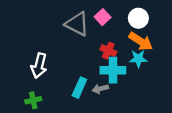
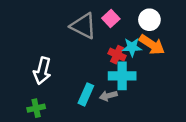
cyan star: (138, 59) -> (132, 47), moved

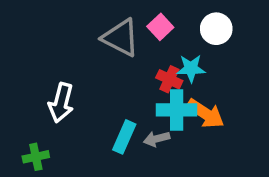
orange arrow: (152, 45) -> (205, 114), moved
green cross: (36, 108) -> (36, 157), moved

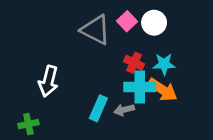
white circle: (216, 29) -> (154, 23), moved
cyan star: (191, 68) -> (164, 64), moved

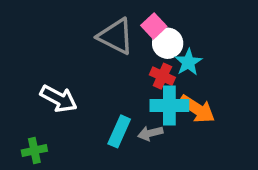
white circle: (154, 23) -> (168, 43), moved
cyan star: (164, 64) -> (188, 62), moved, turned -30
white arrow: (48, 81) -> (59, 99), turned -76

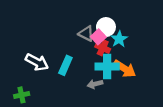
pink square: (154, 26) -> (98, 37), moved
gray triangle: (116, 36) -> (86, 34), moved, size x0.7
cyan rectangle: (119, 131) -> (65, 65), moved

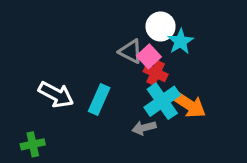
white circle: (106, 27) -> (161, 27), moved
cyan star: (119, 39) -> (180, 41), moved
cyan cross: (107, 66) -> (162, 101), turned -35

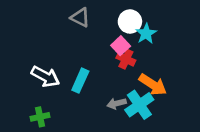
gray triangle: (131, 51) -> (80, 17), moved
cyan cross: (162, 101) -> (139, 105), moved
green cross: (33, 144) -> (40, 117), moved

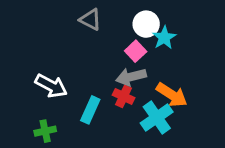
red cross: (126, 59) -> (124, 96), moved
cyan rectangle: (80, 81) -> (90, 110), moved
gray arrow: (117, 103) -> (131, 77), moved, size x1.4

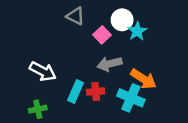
pink square: (136, 51) -> (102, 35), moved
red cross: (124, 96) -> (96, 92), moved, turned -30
cyan cross: (157, 118) -> (131, 98), turned -32

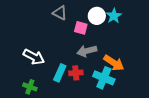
cyan star: (137, 31) -> (114, 16), moved
pink square: (102, 35) -> (81, 28), turned -32
green cross: (38, 109) -> (30, 87), turned 32

